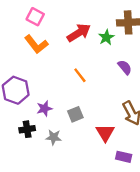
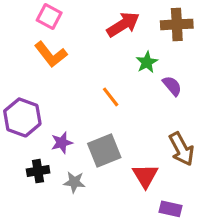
red arrow: (79, 33) -> (123, 24), moved
green star: (106, 37) -> (147, 62), moved
gray square: (75, 114) -> (104, 151), size x1.5

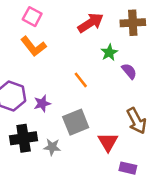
purple star: (62, 143) -> (42, 103), moved
black cross: (38, 171) -> (24, 138), size x1.5

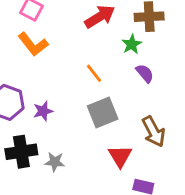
green star: (109, 53) -> (132, 44), moved
orange line: (81, 80) -> (94, 73), moved
gray square: (76, 122) -> (103, 113), moved

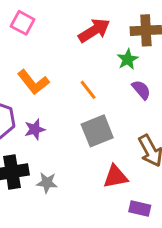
orange L-shape: (33, 44) -> (33, 82), moved
red triangle: (120, 156) -> (115, 177), turned 50

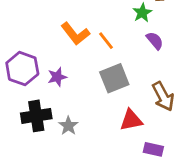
orange L-shape: (33, 82) -> (75, 34), moved
gray star: (47, 183) -> (68, 126), turned 30

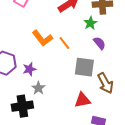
gray square: (114, 78) -> (84, 67), moved, turned 30
black cross: (36, 116) -> (22, 106), moved
gray star: (68, 126) -> (38, 88), moved

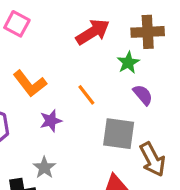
orange L-shape: (42, 38) -> (30, 84), moved
purple star: (29, 69) -> (51, 121), moved

